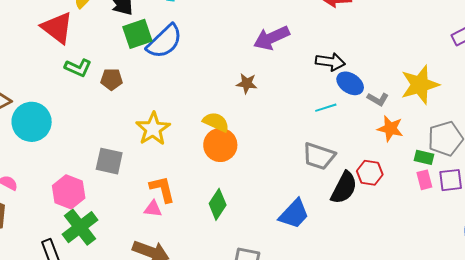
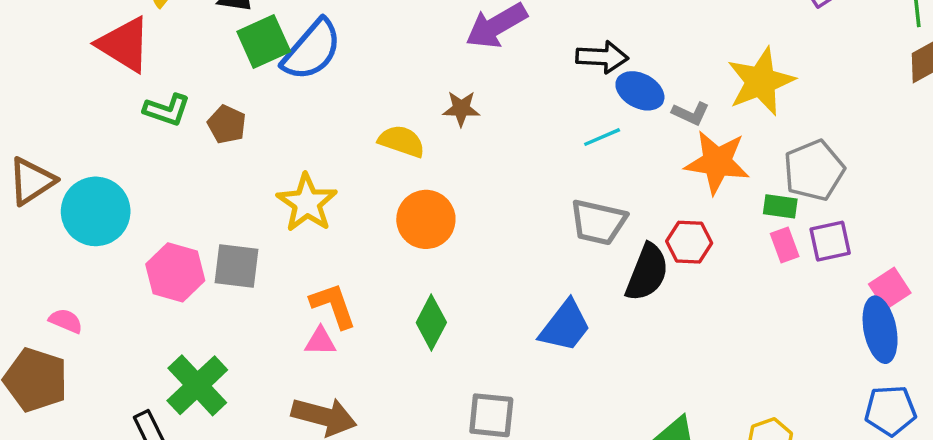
brown pentagon: (112, 79) -> (227, 124), turned 30
yellow semicircle: (216, 122) -> (402, 141), moved
orange star: (390, 129) -> (717, 162), size x1.4
pink hexagon: (69, 192) -> (175, 272), moved

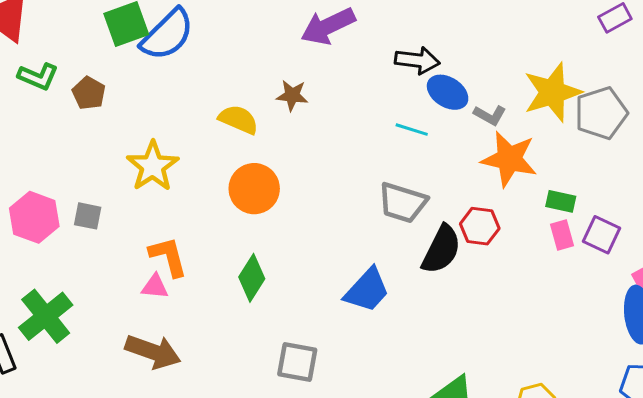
cyan line: (602, 137) -> (412, 130), turned 36
gray pentagon: (814, 170) -> (601, 113), moved
purple square: (830, 241) -> (602, 235), turned 33
gray square: (237, 266) -> (88, 216), size x0.7

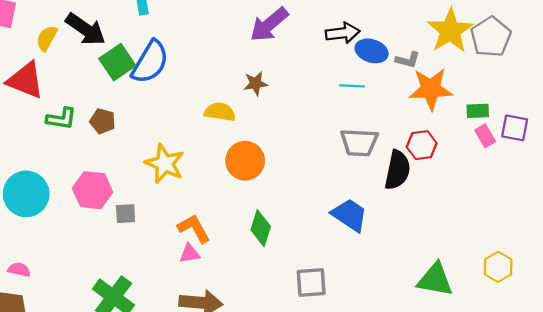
pink hexagon: (34, 217) -> (93, 190), moved
blue trapezoid: (367, 290) -> (350, 215), turned -84

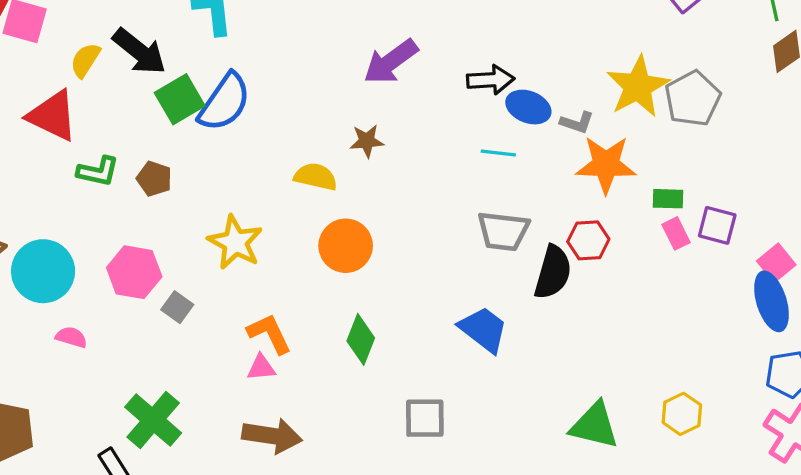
gray square: (126, 214) -> (177, 307), turned 35
pink semicircle: (19, 270) -> (71, 337), moved

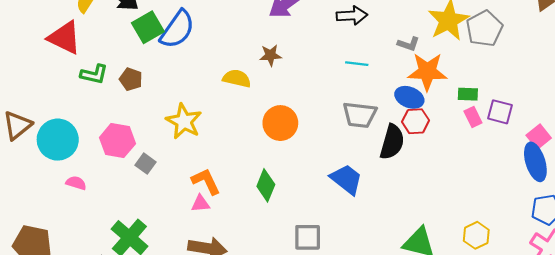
blue ellipse: (528, 107) -> (409, 97), moved
orange circle: (346, 246) -> (280, 123), moved

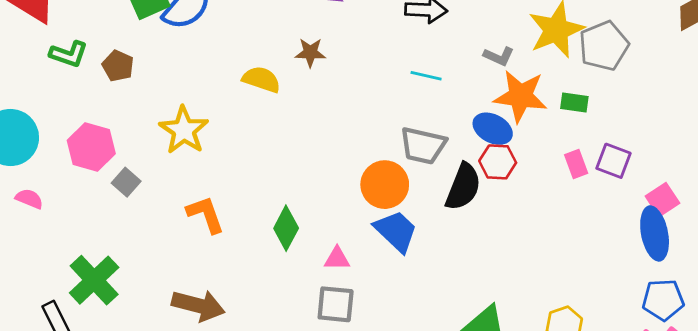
green rectangle: (468, 94) -> (574, 103), moved
orange circle: (280, 123) -> (385, 185), moved
pink triangle: (200, 204) -> (337, 259), moved

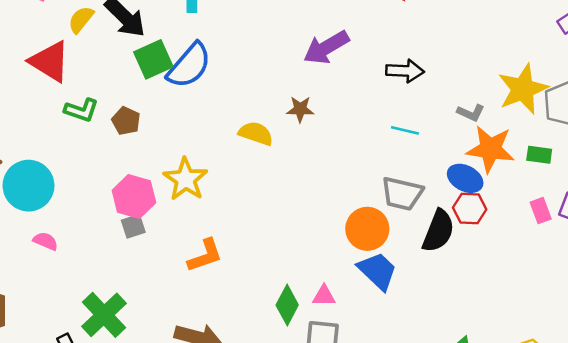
pink hexagon: (91, 147) -> (134, 196), moved
gray square: (126, 182) -> (133, 226), turned 30
orange L-shape: (206, 214) -> (205, 256), turned 90
green diamond: (286, 228) -> (287, 305), moved

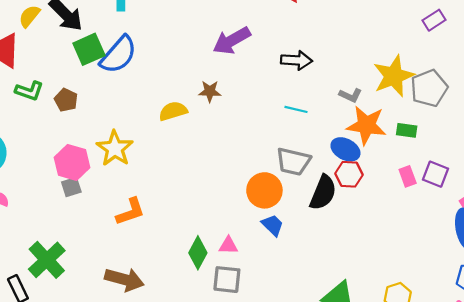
yellow semicircle: (256, 133) -> (173, 111), turned -36
blue trapezoid: (377, 271) -> (273, 225), size x0.7

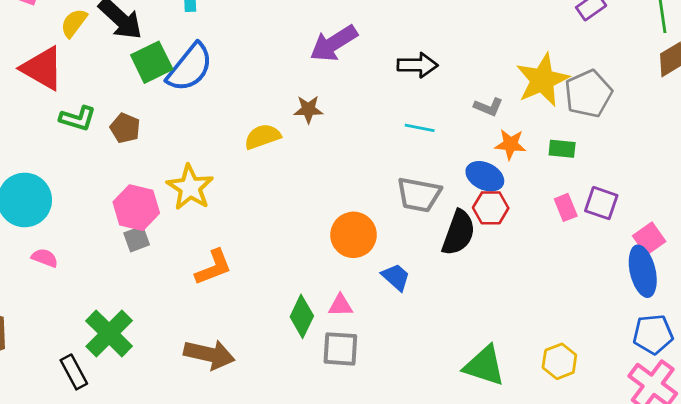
orange star: (366, 125) -> (510, 144), size x0.6
orange circle: (264, 190) -> (353, 235), moved

